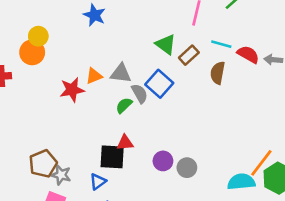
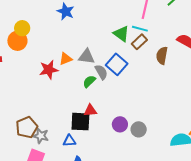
cyan line: (221, 44) -> (140, 29), moved
blue triangle: (98, 182) -> (69, 141), turned 32

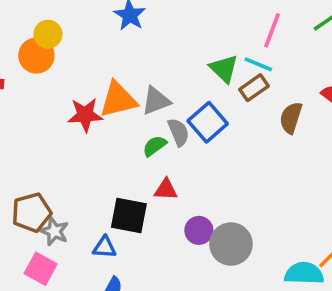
gray triangle: (87, 57) -> (156, 101), turned -36
orange triangle: (66, 59) -> (118, 100), size x1.6
red triangle: (90, 110) -> (166, 190), moved
gray circle: (139, 129) -> (231, 244), size x1.5

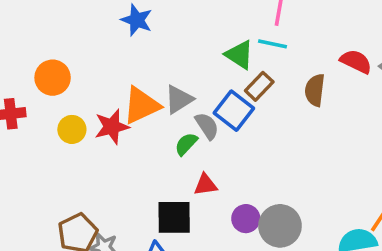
yellow circle: (48, 34) -> (72, 129), moved
brown rectangle: (254, 88) -> (259, 86), moved

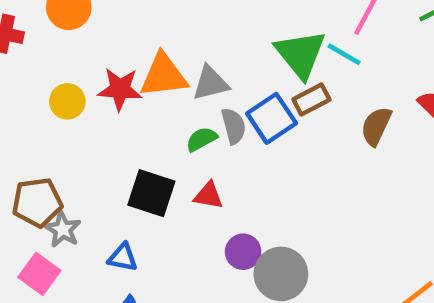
green triangle: (239, 55) -> (300, 54), size x1.4
yellow circle: (72, 129) -> (67, 101), moved
black square: (174, 217) -> (151, 193), moved

